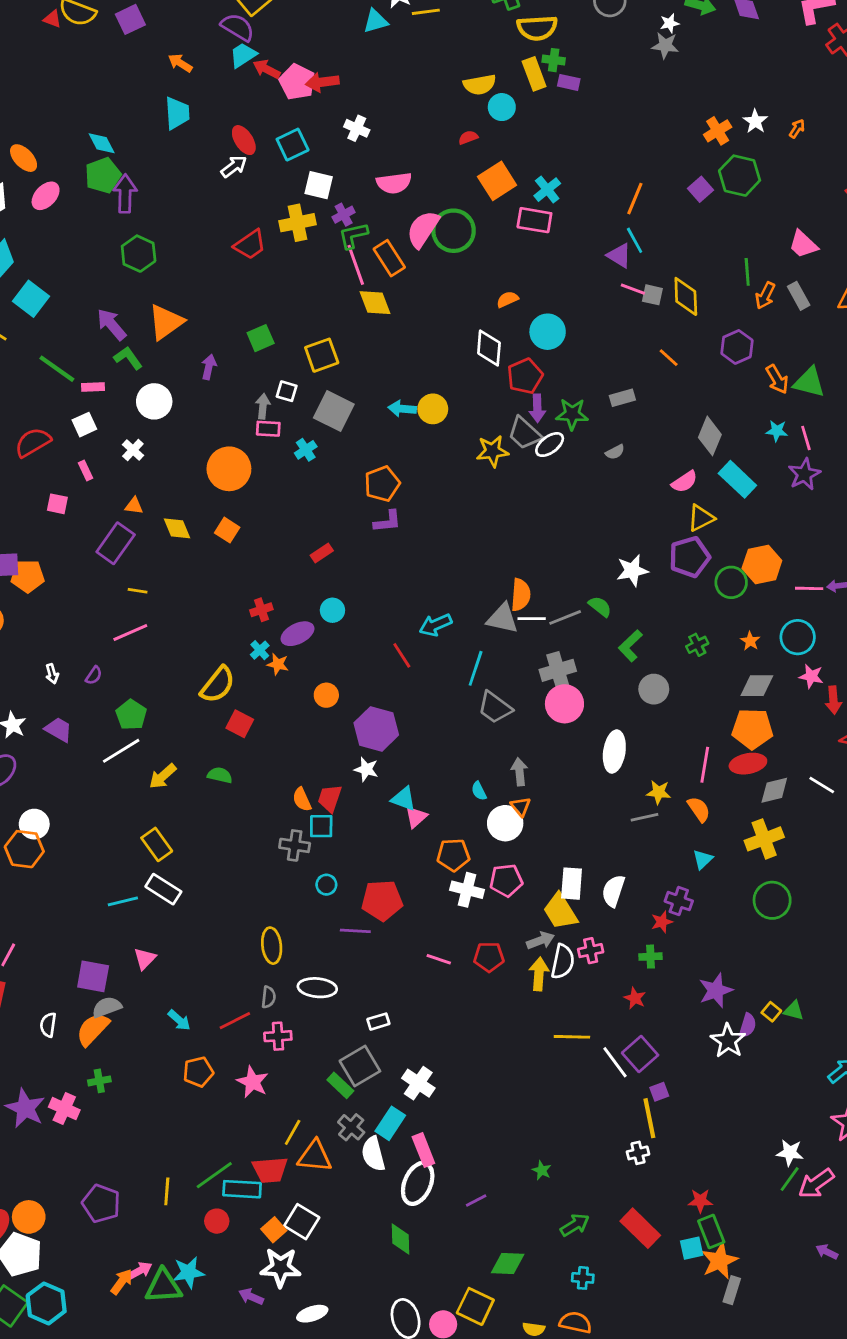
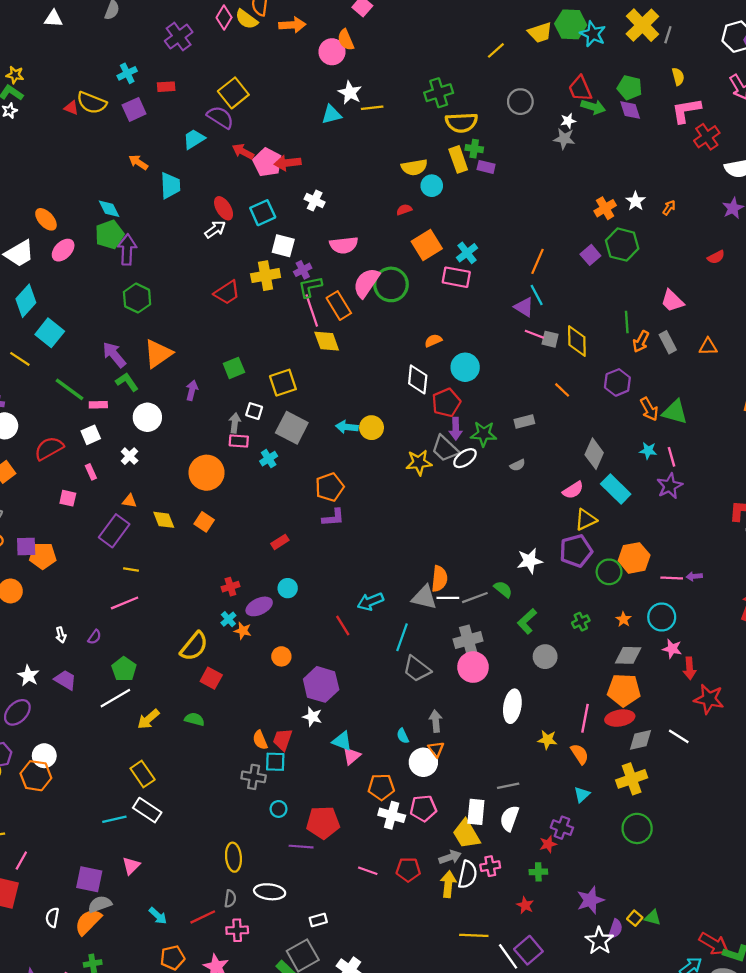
cyan trapezoid: (243, 55) -> (194, 139), moved
orange arrow: (180, 63) -> (138, 162), moved
gray line: (645, 817) -> (508, 786), moved

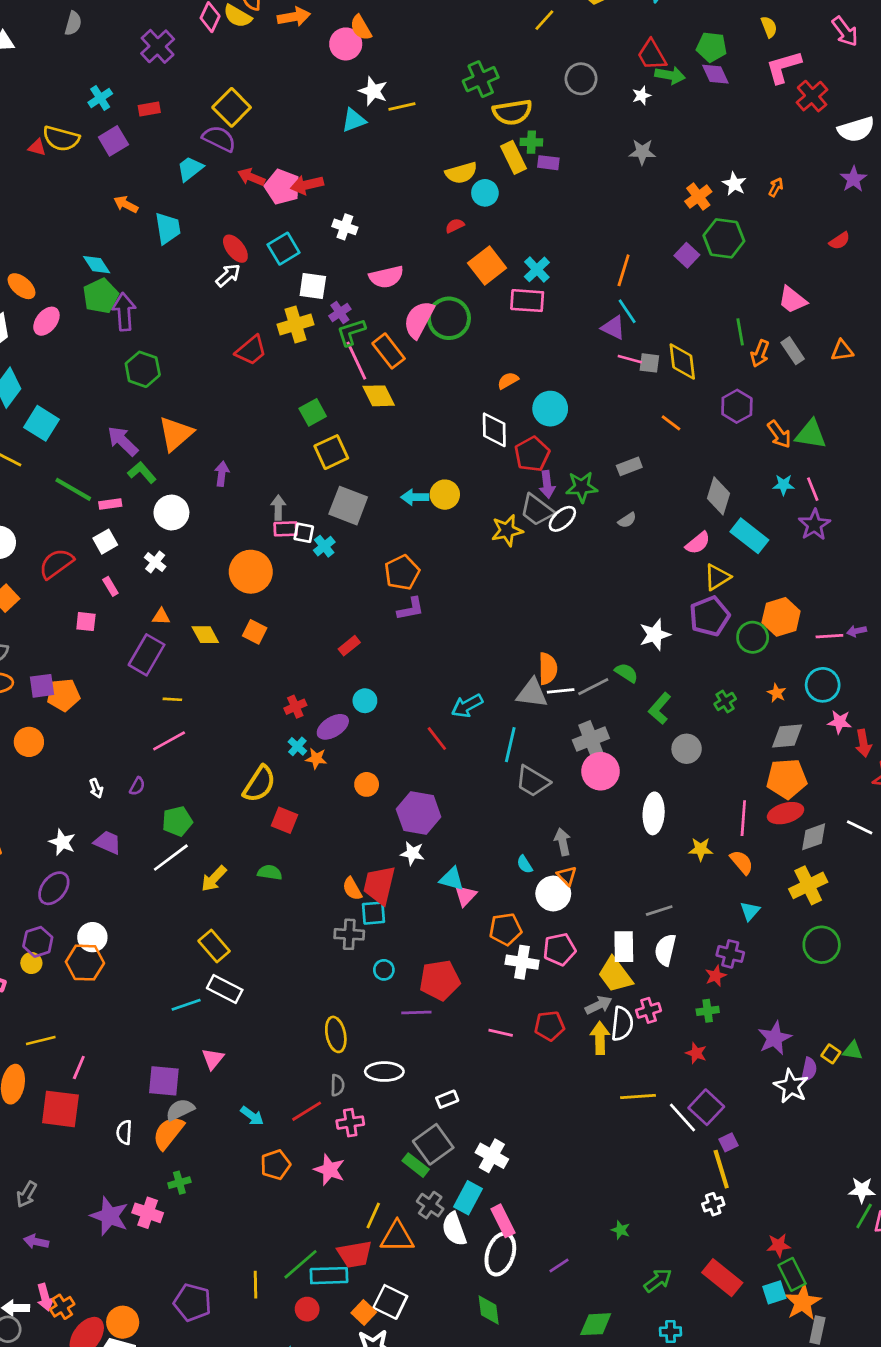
gray star: (564, 139) -> (642, 152), moved
green square: (234, 368) -> (313, 412), moved
white square: (254, 411) -> (304, 533), moved
green pentagon: (124, 669) -> (177, 821), turned 30
red trapezoid: (283, 739) -> (379, 885), size x1.4

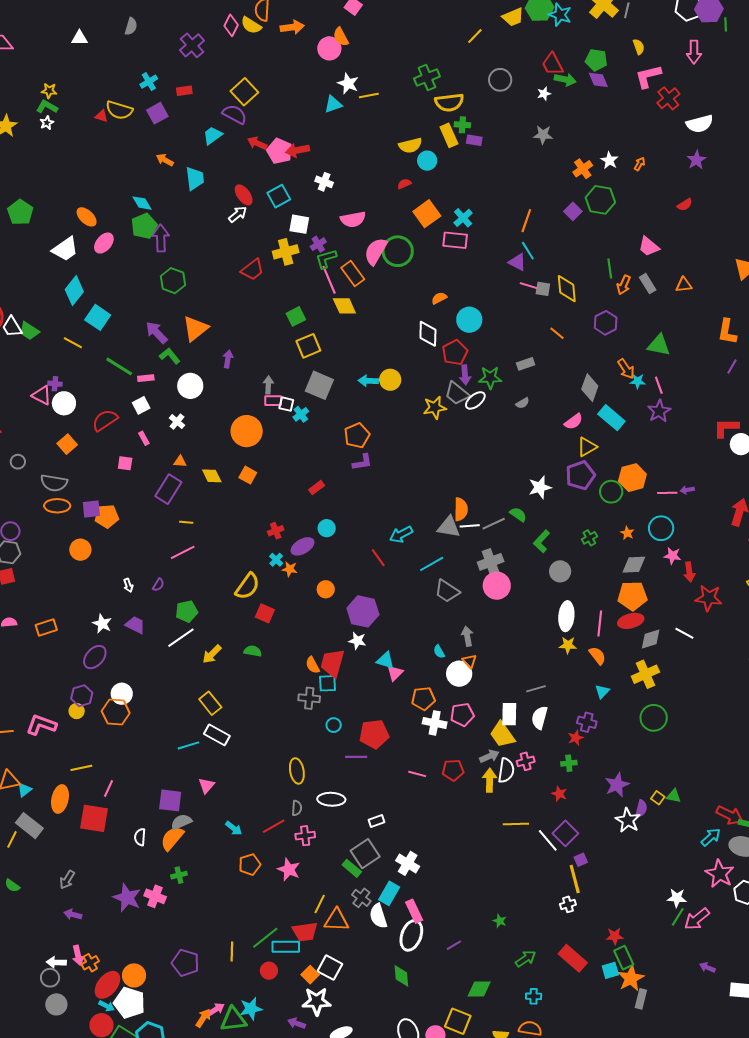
pink arrow: (845, 31) -> (694, 52), turned 35
orange arrow: (779, 434) -> (626, 369), moved
cyan line: (510, 745) -> (432, 564), turned 45
white ellipse: (654, 813) -> (566, 616), moved

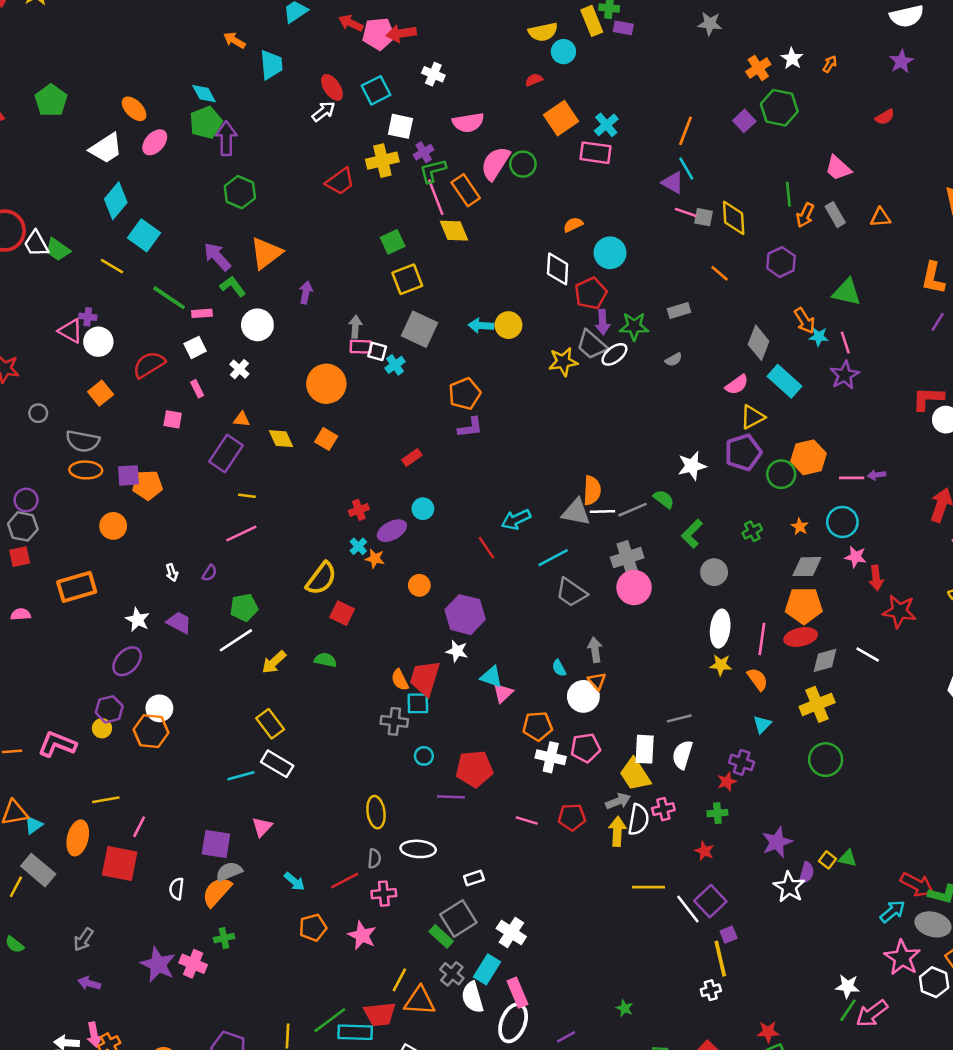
pink pentagon: (279, 151) -> (379, 34), turned -30
green circle: (398, 251) -> (523, 164), size x0.7
orange rectangle: (46, 627) -> (77, 587), moved, size x1.4

